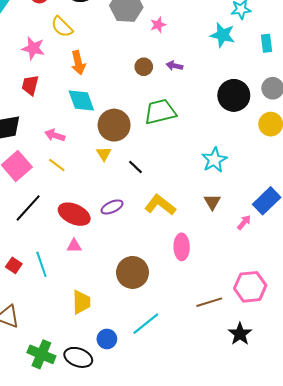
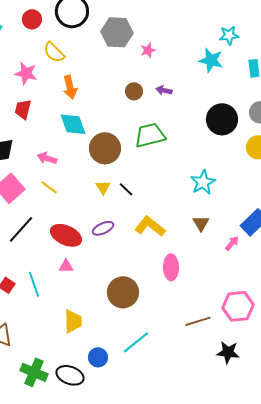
yellow triangle: (104, 154) -> (103, 187), moved
black star: (240, 334) -> (228, 352), turned -30

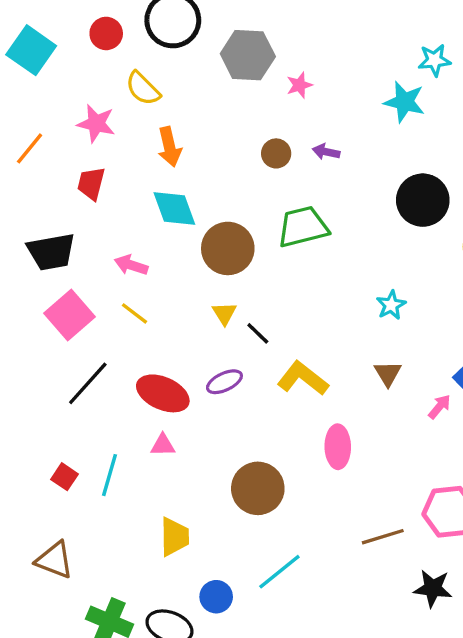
cyan star: (203, 182) -> (391, 305), size x0.7
black line: (126, 189) -> (258, 333), moved
cyan line: (34, 284) -> (109, 475), turned 35

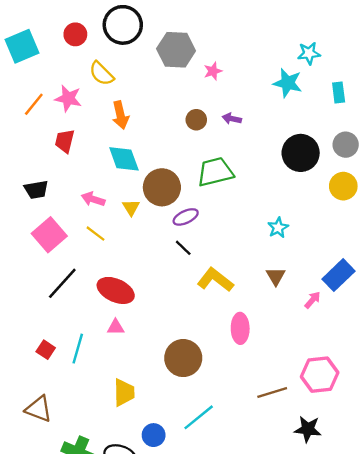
cyan square: (31, 50) -> (22, 46), turned 32
orange line: (30, 148) -> (34, 104), moved
black trapezoid: (51, 252) -> (36, 190), size x0.7
yellow triangle: (224, 313) -> (131, 207), moved
purple ellipse: (224, 382) -> (186, 217), moved

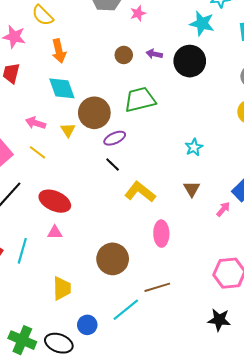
black circle: (301, 153) -> (190, 61), moved
brown line: (272, 392) -> (157, 287), moved

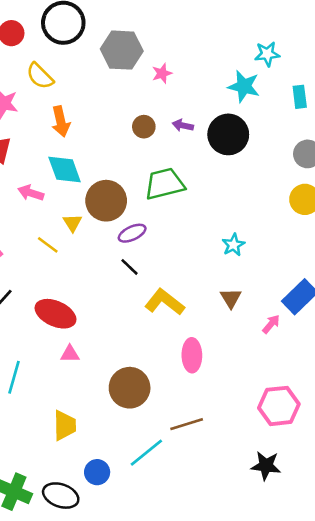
pink arrow: (35, 123) -> (31, 193), moved
yellow line: (38, 152) -> (48, 245), moved
pink triangle: (55, 233) -> (70, 354), moved

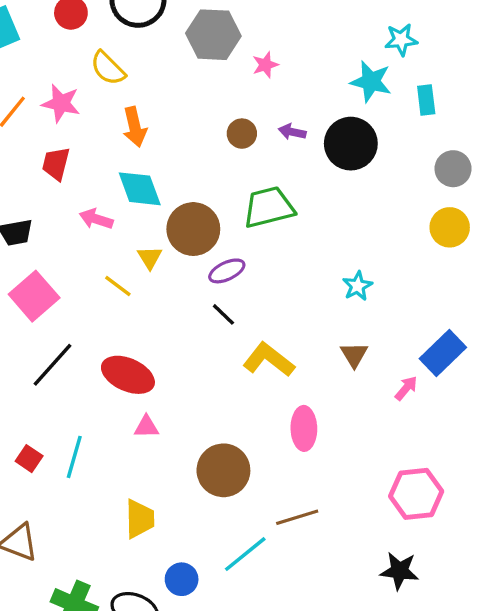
cyan rectangle: (300, 97) -> (426, 100), moved

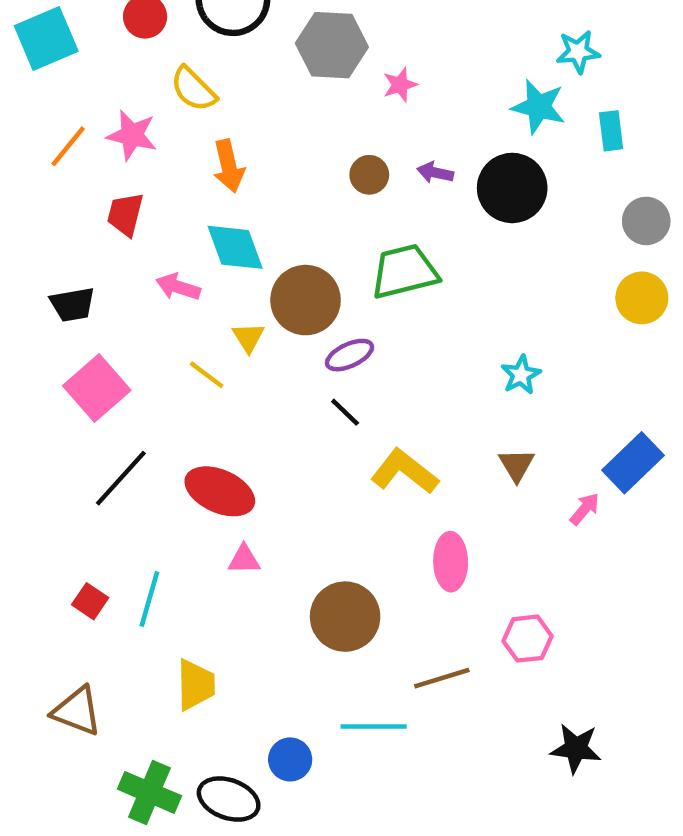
pink hexagon: (416, 494) -> (528, 639), moved, size x0.7
yellow trapezoid: (140, 519) -> (196, 685), moved
cyan line: (245, 554) -> (374, 726), turned 39

